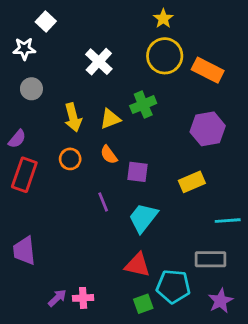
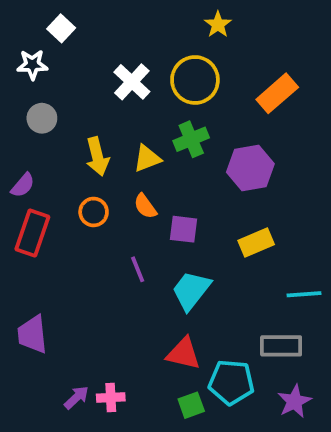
yellow circle: (165, 56) -> (195, 80), moved
orange rectangle: (208, 70) -> (277, 93), turned -68
purple hexagon: (208, 129) -> (250, 168), moved

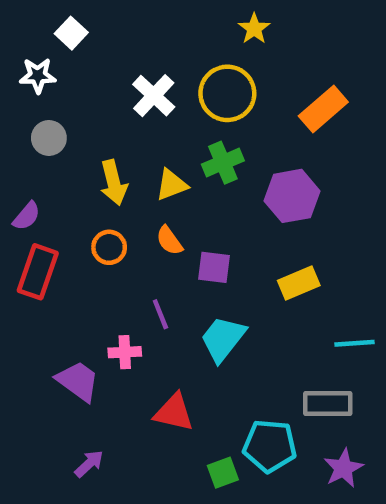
purple trapezoid: (32, 334) -> (78, 381), moved, turned 132
red triangle: (183, 354) -> (174, 412), moved
pink cross: (111, 398) -> (125, 352), moved

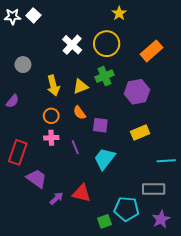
white star: (38, 76) -> (12, 16), moved
red rectangle: (38, 272) -> (18, 152), moved
pink cross: (125, 352) -> (51, 138), moved
purple arrow: (89, 464) -> (56, 198), moved

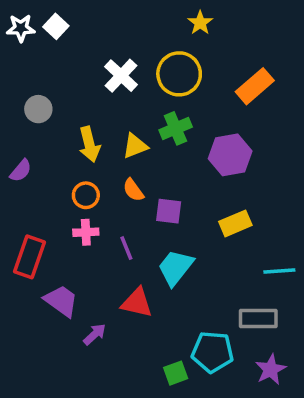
red triangle: (82, 193) -> (137, 303), moved

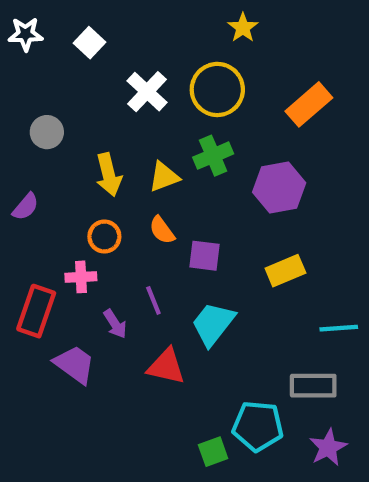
white square: (56, 26) -> (89, 43), moved
pink cross: (86, 232) -> (81, 277), moved
purple arrow: (95, 334) -> (115, 324), moved, turned 100

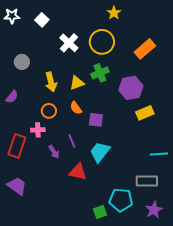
yellow rectangle: (285, 271) -> (145, 113), moved
purple trapezoid: (75, 364) -> (17, 186), moved

